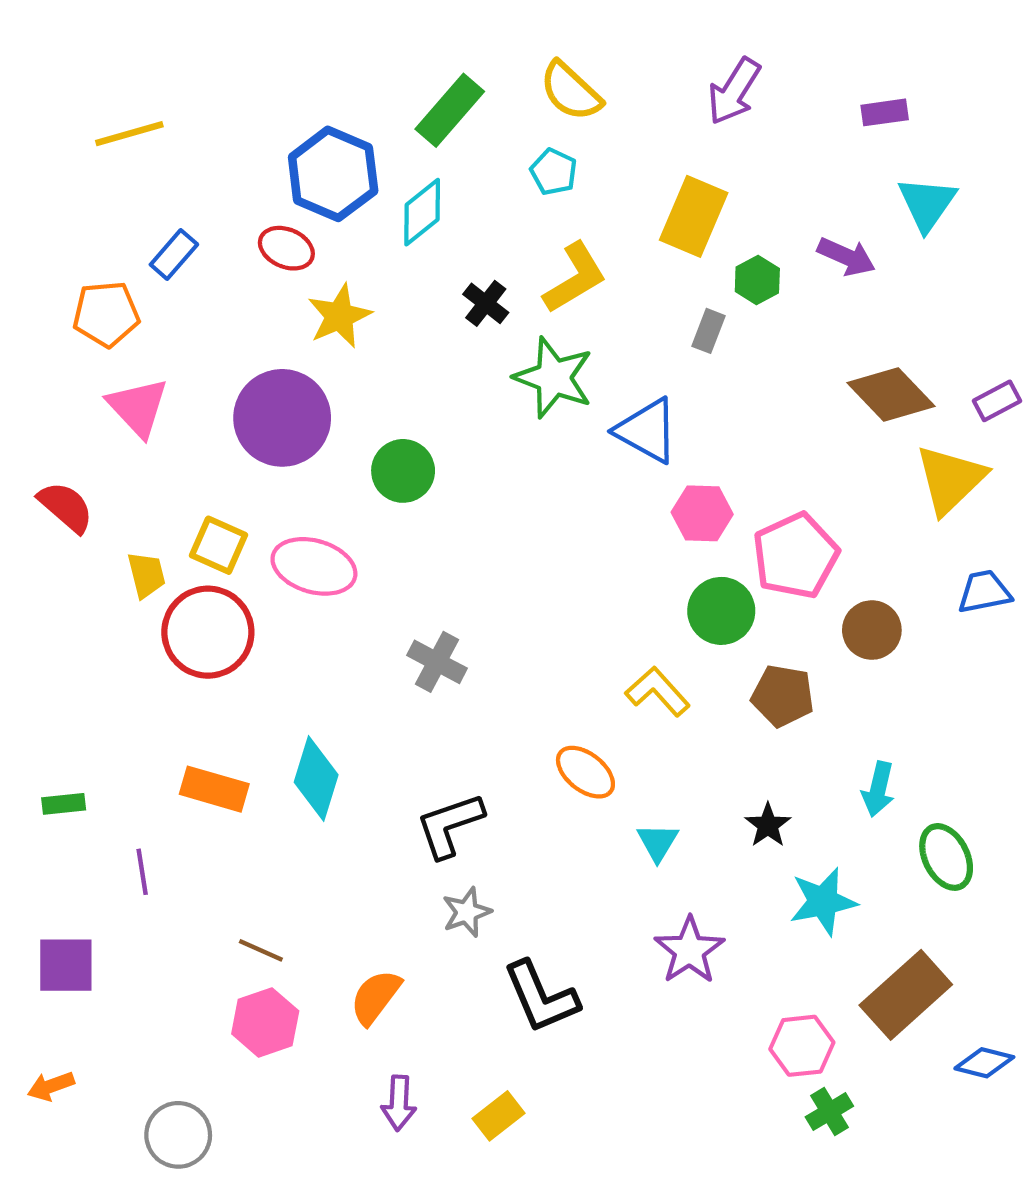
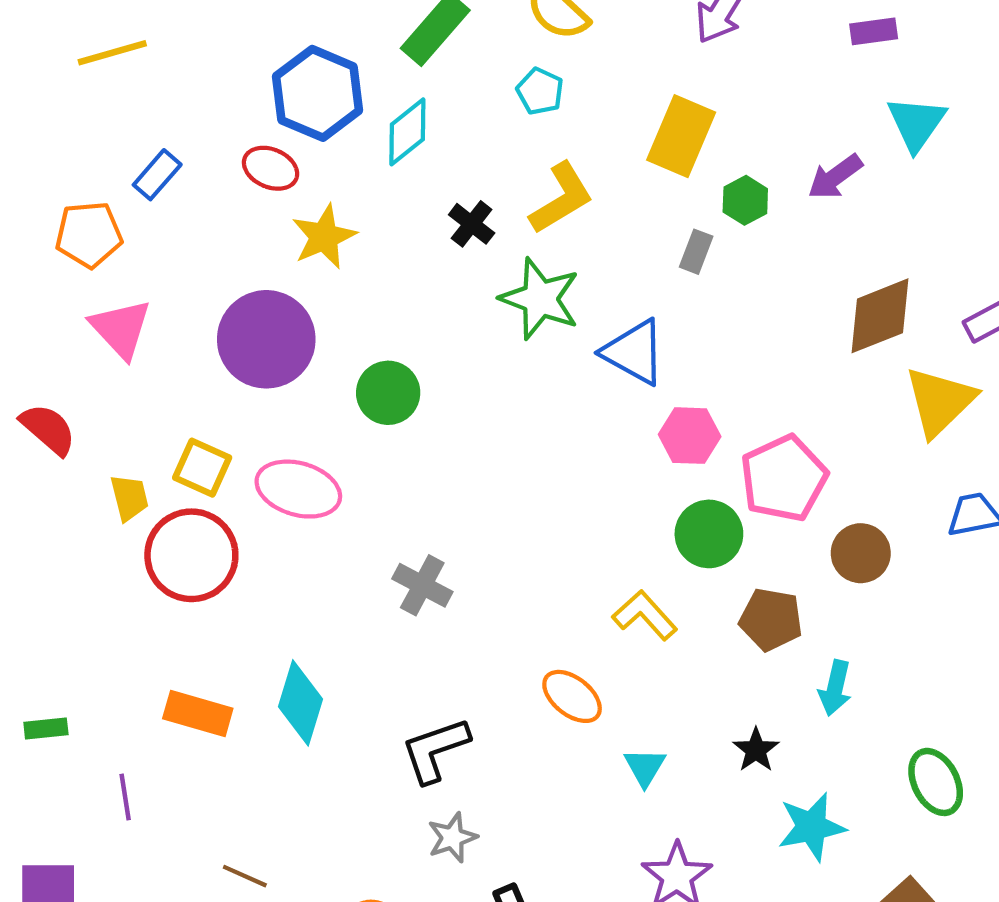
purple arrow: (846, 257) -> (835, 177), turned 120
brown diamond: (891, 395) -> (880, 316), turned -68
cyan arrow: (878, 789) -> (835, 688), moved

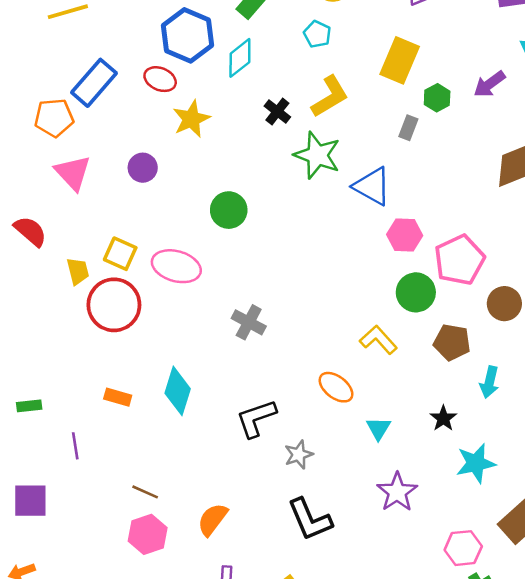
blue rectangle: (157, 175) -> (94, 83), size x1.6
purple circle: (266, 339) -> (143, 168), moved, size x0.5
orange rectangle: (198, 714) -> (118, 397), size x0.7
gray star: (452, 838) -> (299, 455), moved

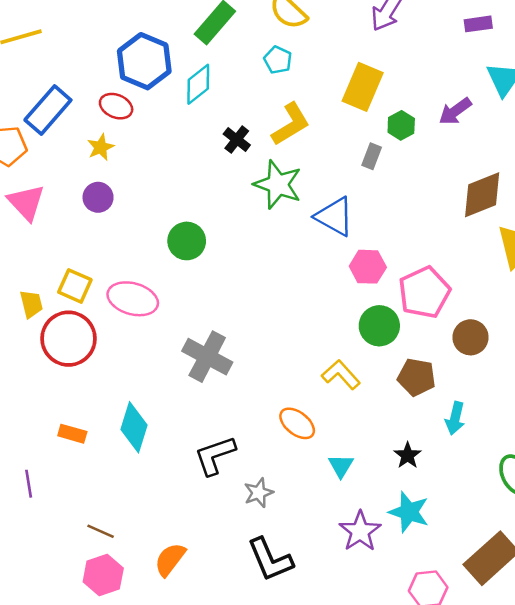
yellow star: (191, 119) -> (101, 147), moved, size x0.7
gray cross: (249, 322) -> (207, 357), size x1.4
cyan star: (476, 463) -> (409, 512), moved, turned 30

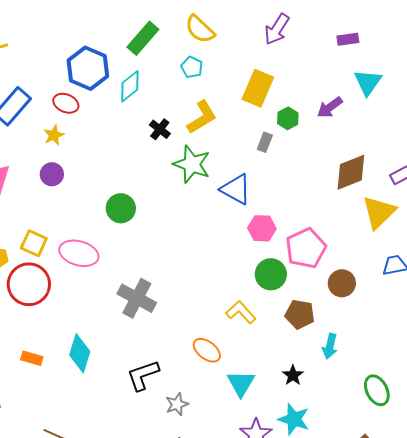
cyan triangle: (341, 466) -> (241, 383), size x1.4

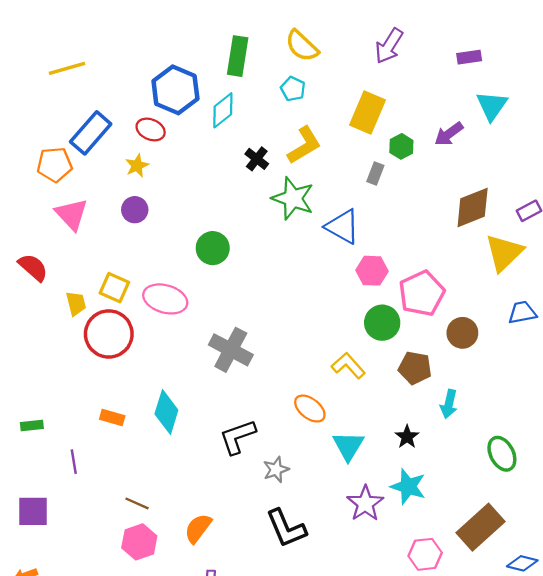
green rectangle: (143, 38) -> (238, 56), turned -32

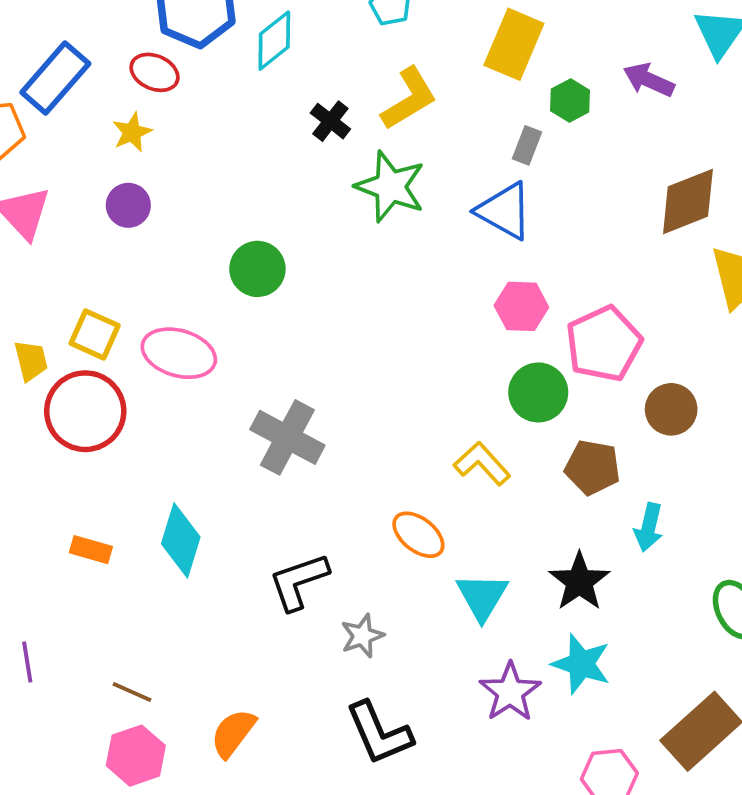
purple arrow: (449, 134) -> (649, 80), turned 60
blue triangle: (343, 227) -> (505, 211), moved
black star: (407, 437) -> (579, 582), size x1.5
purple line: (74, 462) -> (27, 662), moved

